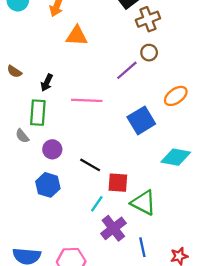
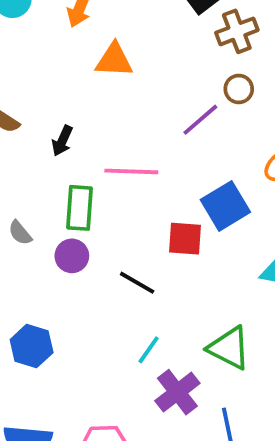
green rectangle: (38, 113) -> (80, 208), moved
red square: (118, 183) -> (185, 239), moved
blue hexagon: (48, 185) -> (32, 346), moved

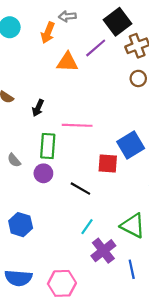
purple line: (200, 120) -> (96, 48), moved

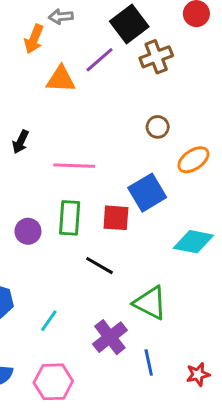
brown circle: (138, 78) -> (158, 127), moved
green rectangle: (48, 146) -> (70, 218), moved
black line: (80, 189) -> (100, 266), moved
cyan line: (87, 227) -> (49, 321), moved

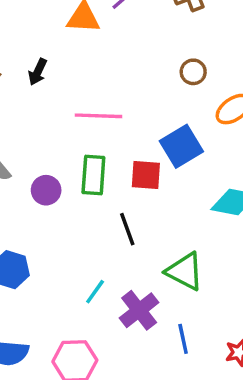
black arrow: (20, 142) -> (38, 72), moved
black line: (100, 266) -> (127, 229), turned 40
cyan line: (49, 321) -> (95, 292), moved

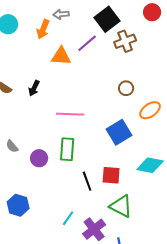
red square: (146, 175) -> (111, 175), moved

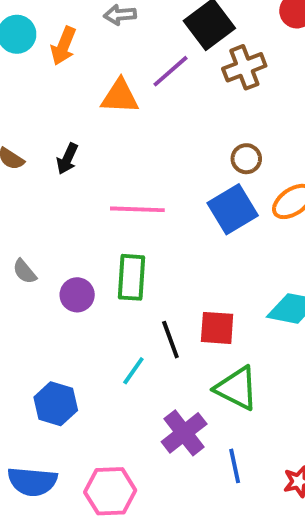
orange arrow: (43, 29) -> (63, 46), moved
blue square: (119, 132) -> (233, 209), moved
blue hexagon: (18, 205) -> (56, 404), moved
cyan line: (68, 218) -> (133, 371), moved

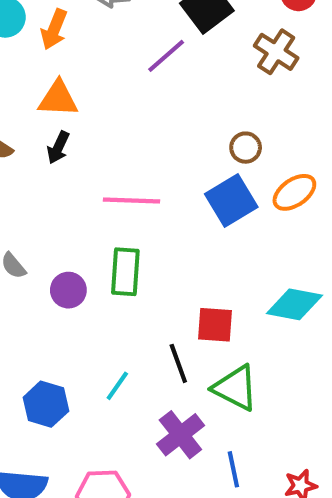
brown cross: (244, 67) -> (276, 52), moved, turned -36
orange triangle: (120, 96) -> (58, 99), moved
black line: (170, 340) -> (178, 363), moved
cyan line: (133, 371) -> (117, 386), moved

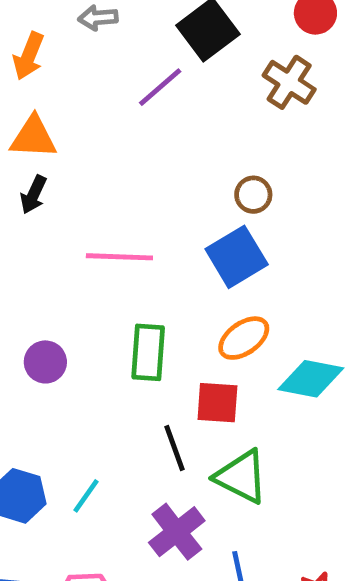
orange ellipse: (294, 192) -> (244, 338), moved
green rectangle: (125, 272) -> (148, 352), moved
cyan line: (117, 386) -> (86, 496), moved

